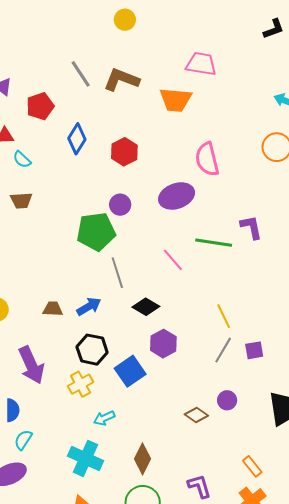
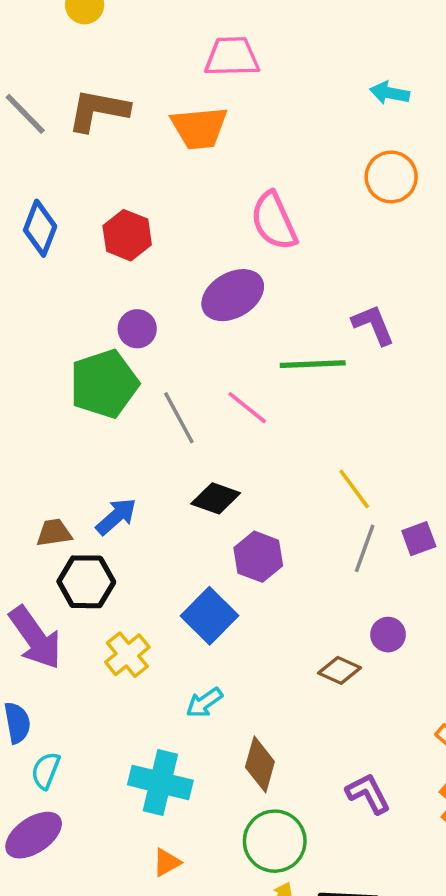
gray line: (117, 273) -> (179, 418), moved
black hexagon: (92, 350) -> (86, 582), moved
cyan arrow: (104, 418) -> (204, 703), moved

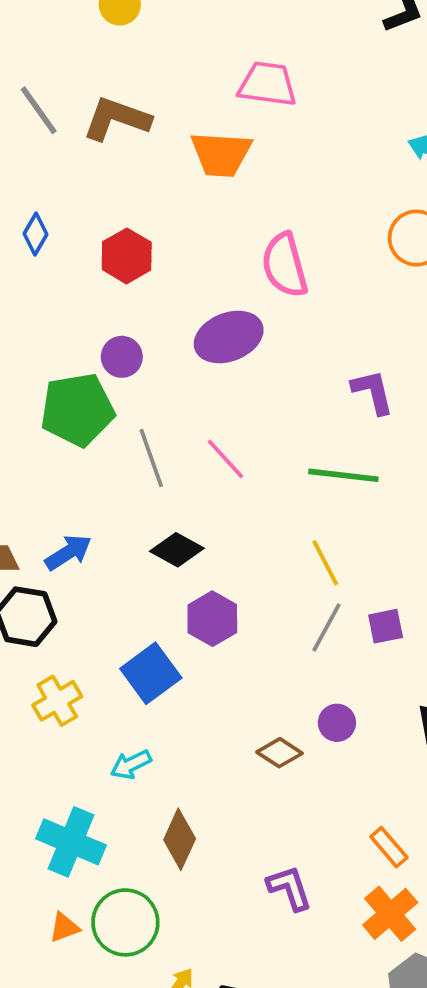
blue diamond: (40, 228) -> (35, 234), size x0.7
green line: (313, 364) -> (343, 475), moved
green circle: (275, 841) -> (125, 922), moved

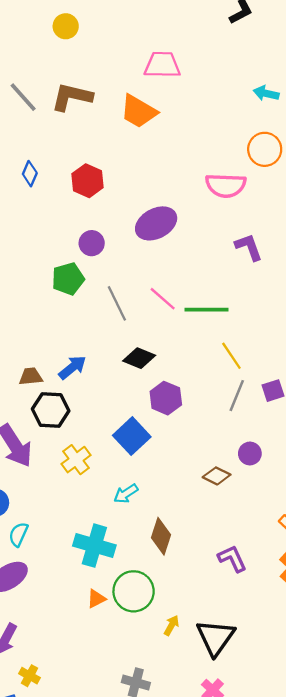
orange trapezoid: (221, 154) -> (139, 111), turned 33
pink semicircle: (285, 265) -> (226, 185), moved, turned -66
green pentagon: (77, 410) -> (68, 279), size x0.7
green line: (343, 475) -> (207, 310), moved

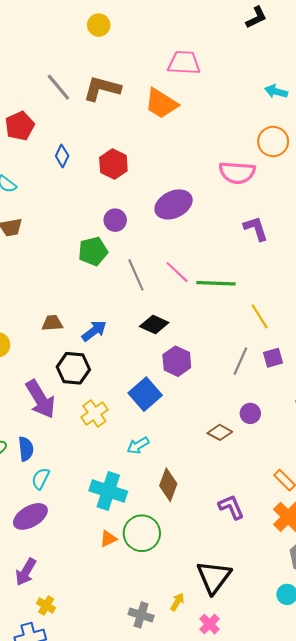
yellow line: (231, 356) -> (260, 316), moved
brown trapezoid: (31, 376) -> (52, 323), moved
yellow arrow: (171, 625) -> (177, 602), moved

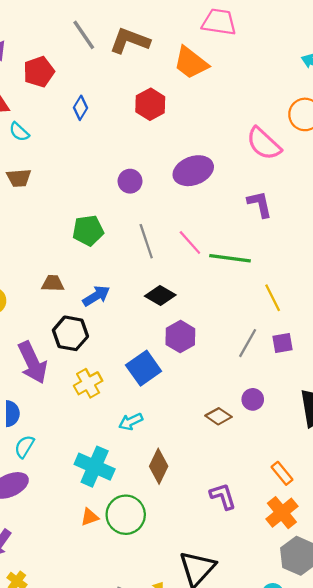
red hexagon: (113, 164) -> (150, 104), moved
pink semicircle: (237, 173) -> (264, 144), turned 33
purple L-shape: (256, 229) -> (260, 204), moved
green pentagon: (93, 251) -> (88, 230), moved

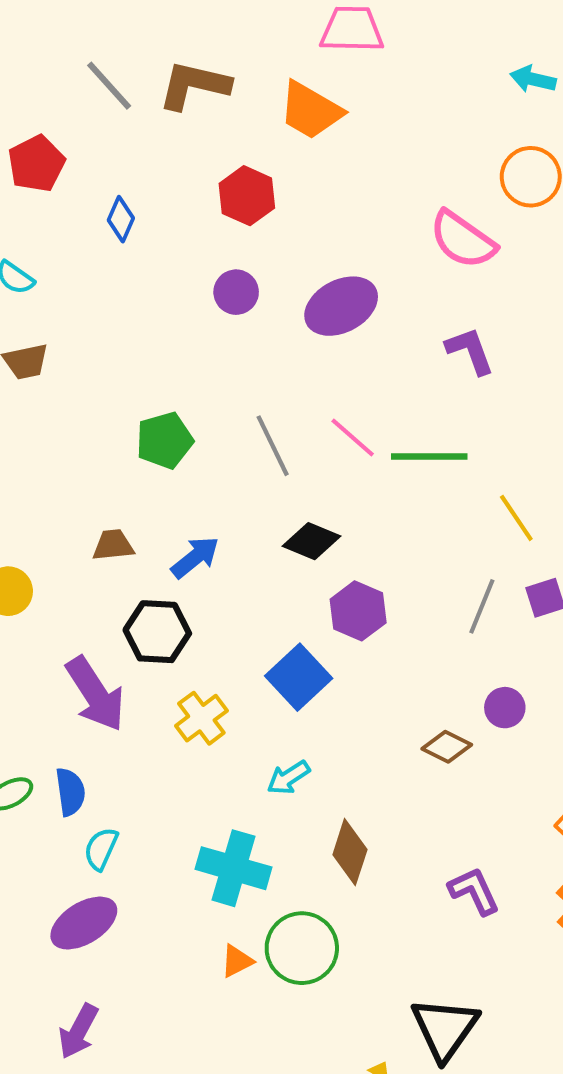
purple circle: (130, 181) -> (236, 292), moved

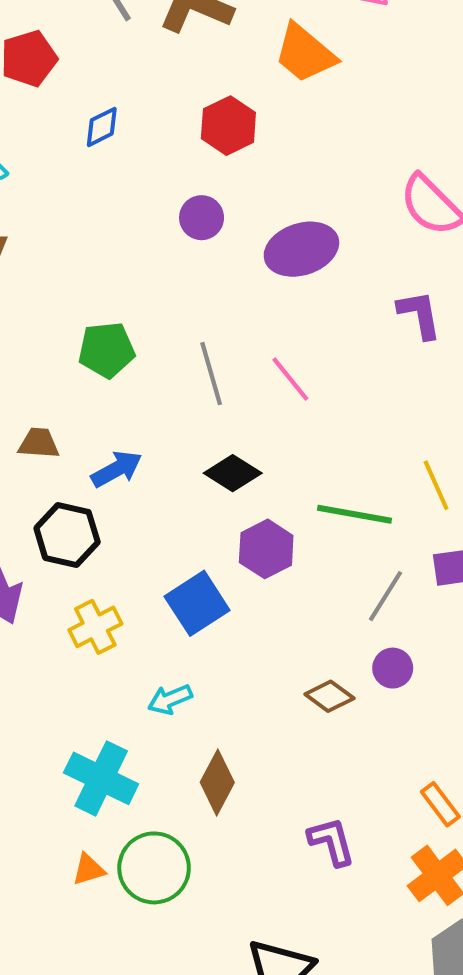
blue diamond: (121, 219) -> (102, 127), turned 30
green line: (429, 456) -> (354, 514), moved
gray line: (482, 606) -> (385, 596), moved

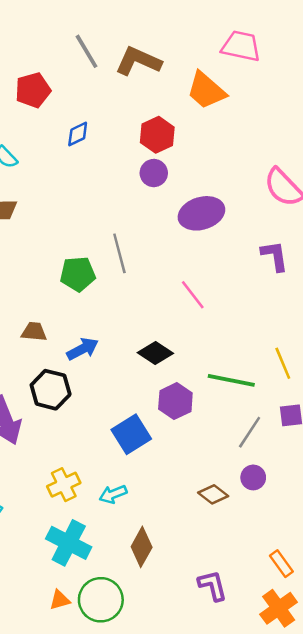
purple circle: (202, 218) -> (154, 173), moved
gray line: (211, 374) -> (119, 253), moved
yellow cross: (95, 627) -> (64, 485), moved

